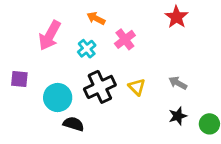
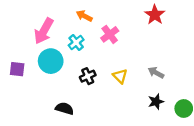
black cross: (100, 87) -> (88, 76), size x0.6
cyan circle: (58, 98) -> (51, 61), moved

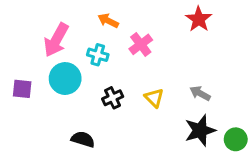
cyan cross: (76, 43) -> (98, 55), turned -35
black star: (156, 102) -> (200, 130), size x1.5

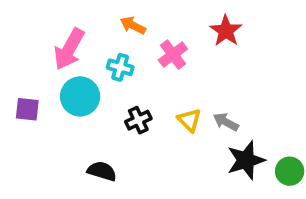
red star: (199, 19) -> (226, 31), moved
gray arrow: (200, 93) -> (226, 122), moved

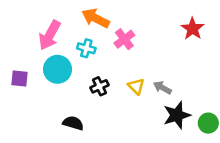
orange arrow: (133, 25) -> (96, 18), size x1.5
red star: (226, 31) -> (193, 29), moved

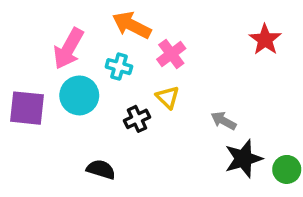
purple square: (19, 78) -> (27, 108), size x1.5
yellow triangle: (136, 86) -> (168, 97), moved

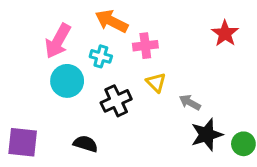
pink cross: (171, 54) -> (145, 46), turned 30
yellow triangle: (168, 97) -> (156, 82), moved
purple square: (27, 108) -> (23, 142), moved
black cross: (137, 119) -> (116, 101), size x1.4

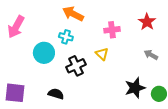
pink arrow: (58, 41) -> (16, 27), moved
pink cross: (145, 46) -> (112, 30), moved
gray arrow: (190, 102) -> (151, 55), moved

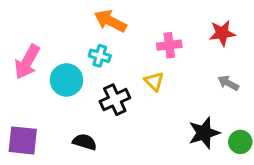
red star: (147, 22) -> (222, 33), turned 30
pink arrow: (16, 27) -> (27, 62), moved

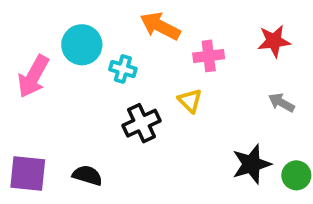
orange arrow: (110, 21) -> (160, 26), moved
cyan circle: (66, 80) -> (82, 45), moved
black semicircle: (85, 142) -> (87, 175), moved

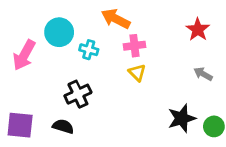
red star: (274, 41) -> (198, 30), turned -30
pink cross: (209, 56) -> (134, 46), moved
black cross: (142, 123) -> (78, 94), moved

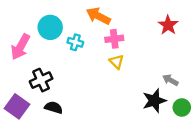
gray arrow: (203, 74) -> (170, 80), moved
black cross: (78, 94) -> (41, 80), moved
purple square: (20, 125) -> (17, 106), turned 30

